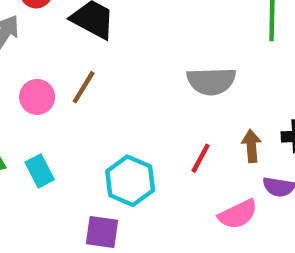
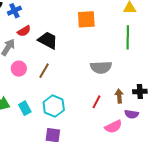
pink circle: (37, 97) -> (19, 69), moved
cyan hexagon: (130, 181) -> (54, 106), moved

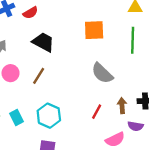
orange square: (86, 19) -> (94, 30), moved
red semicircle: (24, 31) -> (30, 13), moved
gray semicircle: (101, 67) -> (102, 73), turned 45

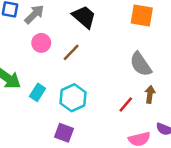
brown arrow: (122, 106) -> (150, 94), moved
cyan rectangle: (16, 118) -> (38, 92), turned 48

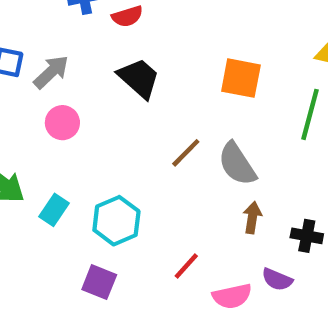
brown line: (71, 52) -> (186, 153), moved
red line: (126, 104) -> (186, 266), moved

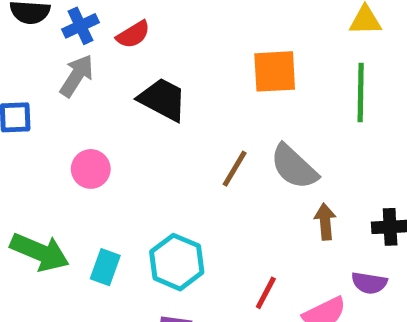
gray arrow: (51, 72) -> (77, 76), moved

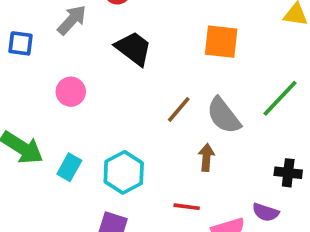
green line: (361, 93) -> (280, 98), moved, turned 33
brown arrow: (325, 222) -> (206, 157), moved
red line: (266, 293) -> (187, 207), turned 60

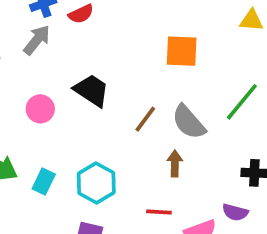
black trapezoid: (133, 48) -> (92, 90), moved

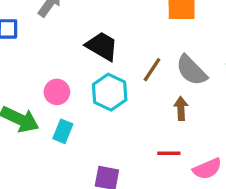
pink circle: (40, 109) -> (57, 92), moved
cyan hexagon: (96, 183) -> (110, 92), moved

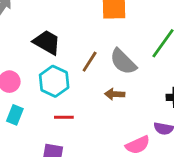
brown arrow: (181, 108) -> (115, 94), turned -84
red line: (169, 153) -> (64, 117), moved

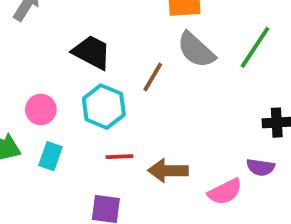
gray semicircle: (123, 62) -> (196, 50), moved
brown arrow: (115, 94) -> (168, 171), moved, size x1.4

